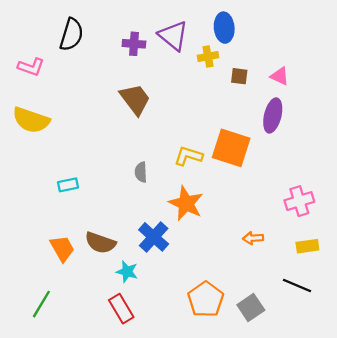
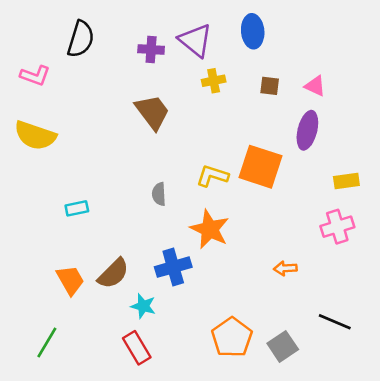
yellow cross: (208, 57) -> (214, 81), moved
blue cross: (154, 237) -> (173, 267), turned 32
brown semicircle: (100, 243) -> (113, 274), turned -64
yellow rectangle: (307, 246) -> (346, 181), moved

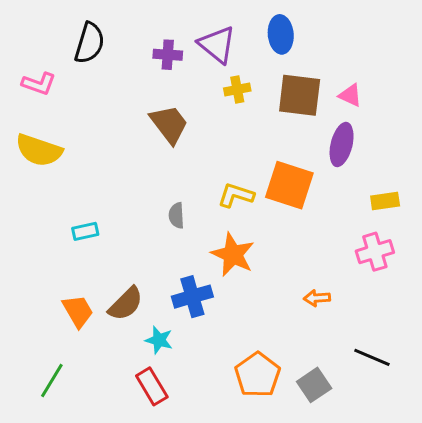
brown square: (270, 86) -> (300, 95), size x2.0

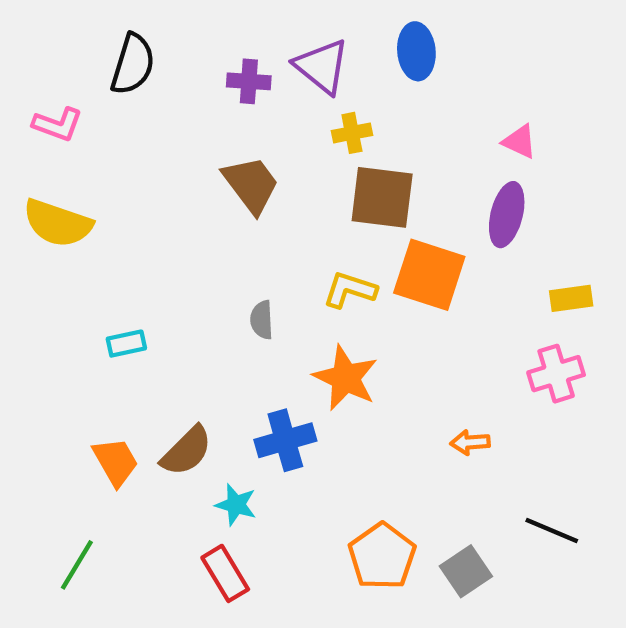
brown square: (300, 95) -> (382, 197), moved

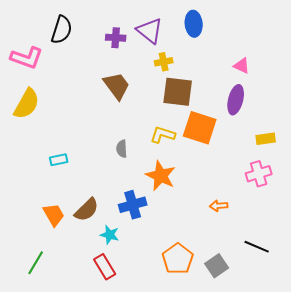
pink L-shape: (58, 124) -> (27, 58), size x1.4
yellow semicircle: (58, 223) -> (27, 104), turned -80

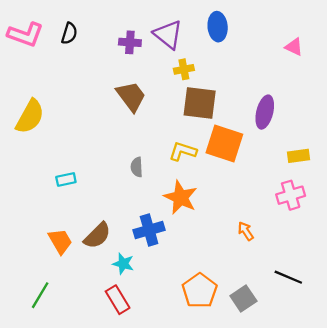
black semicircle: (62, 30) -> (69, 33), size x0.7
pink L-shape: (27, 58) -> (25, 35), moved
pink triangle: (242, 66) -> (294, 47), moved
orange arrow: (219, 206) -> (246, 231), turned 60

